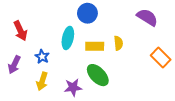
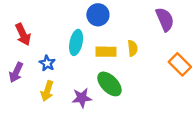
purple semicircle: (147, 17) -> (165, 19), turned 35

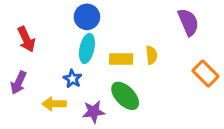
blue circle: (98, 15) -> (87, 17), moved
blue star: (47, 63) -> (72, 79), moved
yellow arrow: (47, 91) -> (54, 104), turned 72

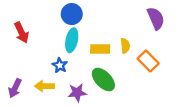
orange rectangle: (205, 73) -> (148, 61), moved
purple arrow: (18, 83) -> (15, 88), moved

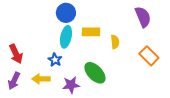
red arrow: (22, 33) -> (16, 54), moved
yellow rectangle: (100, 49) -> (91, 32), moved
orange rectangle: (148, 61) -> (149, 56), moved

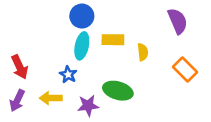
green ellipse: (95, 73) -> (118, 91), turned -30

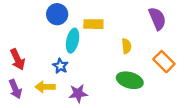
blue circle: (82, 16) -> (57, 14), moved
yellow rectangle: (113, 40) -> (93, 24), moved
green ellipse: (118, 91) -> (130, 80), moved
purple arrow: (17, 101) -> (15, 89), turned -48

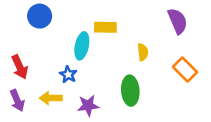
blue circle: (57, 14) -> (40, 16), moved
green ellipse: (130, 80) -> (130, 91), moved, turned 70

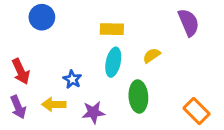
cyan ellipse: (82, 46) -> (113, 62), moved
yellow semicircle: (143, 52) -> (152, 56), turned -119
orange rectangle: (185, 69) -> (197, 111), moved

